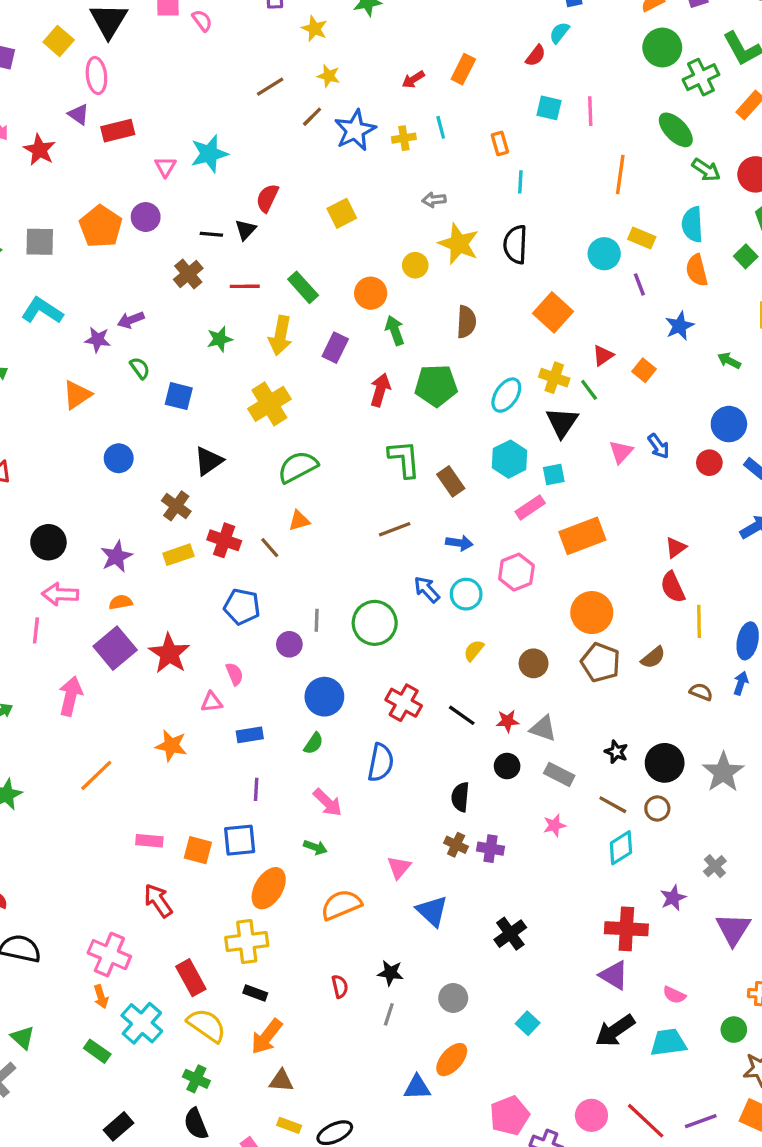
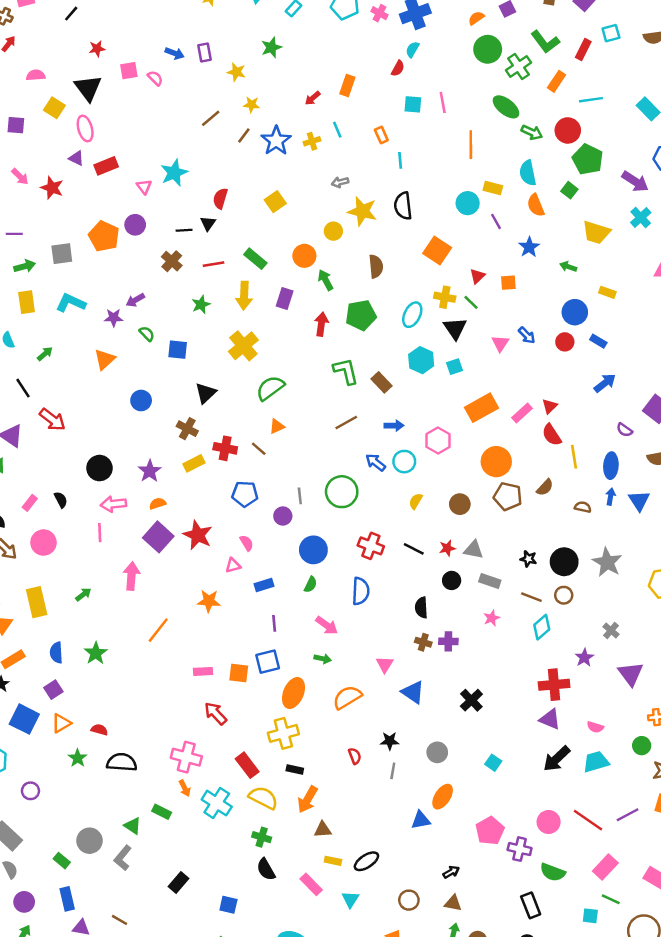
orange square: (644, 370) -> (508, 283), turned -35
pink rectangle: (530, 507) -> (522, 413), moved
green rectangle: (97, 1051) -> (162, 812), moved
black rectangle: (119, 1126) -> (179, 883), moved

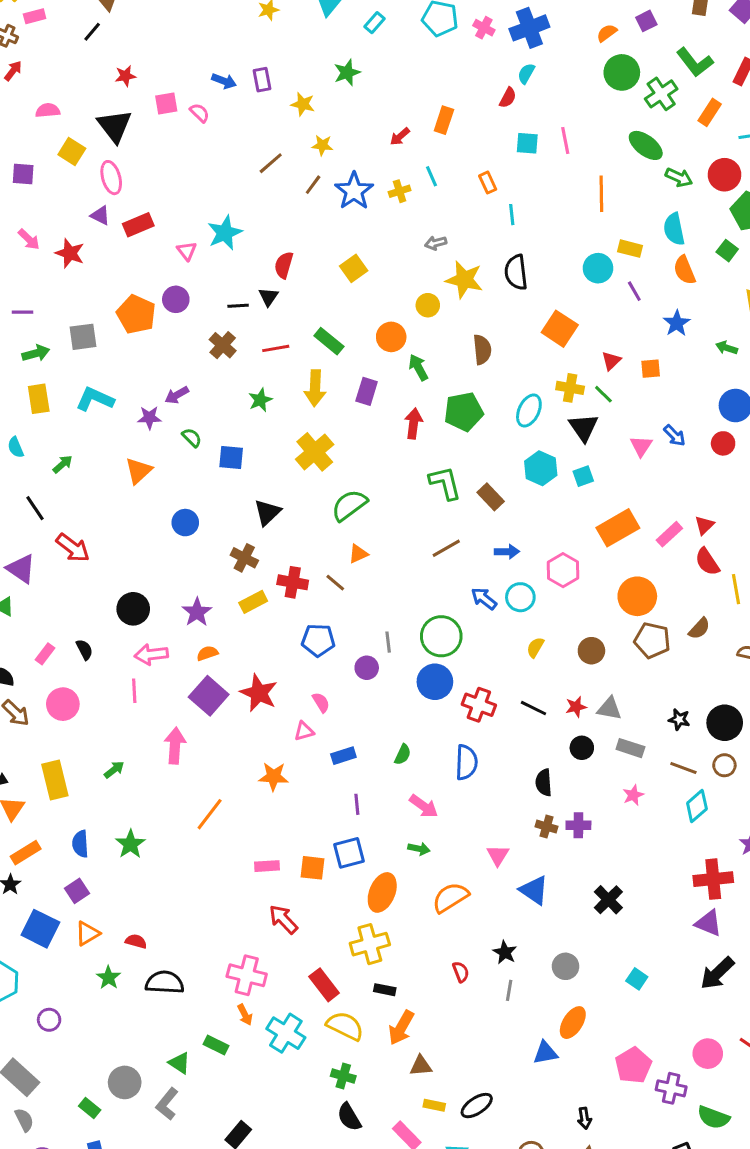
blue circle: (313, 550) -> (435, 682), moved
black star: (390, 741) -> (505, 952), turned 30
black arrow: (451, 872) -> (584, 1118), turned 112

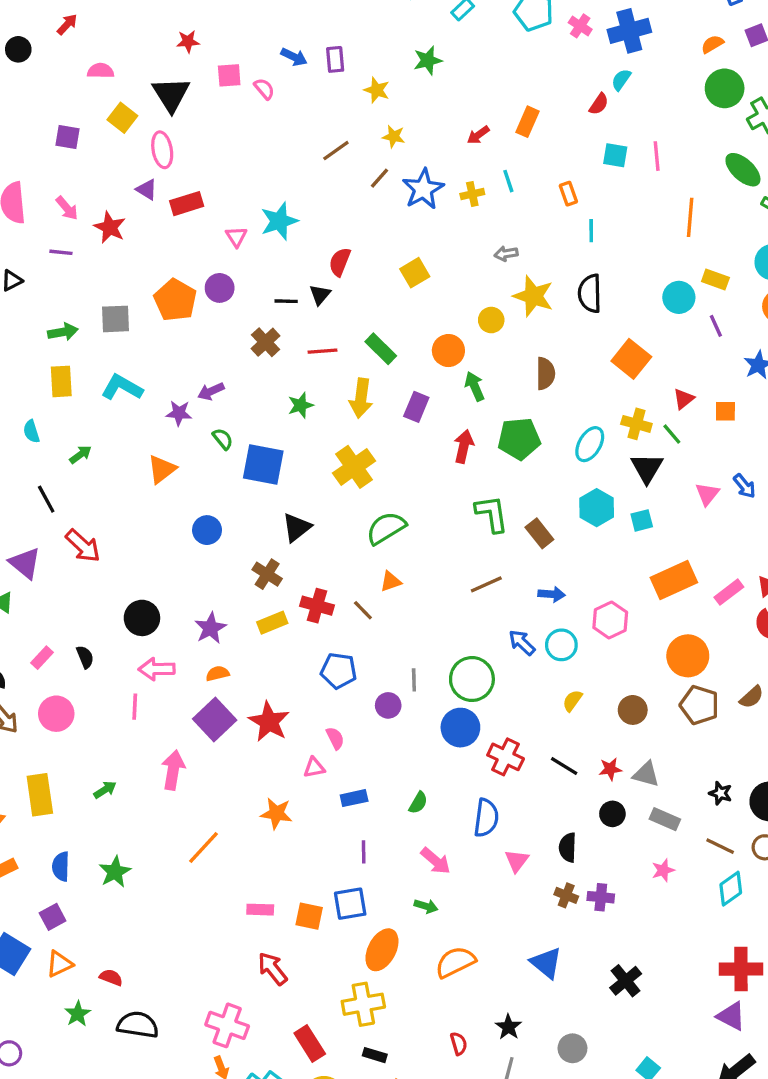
purple line: (22, 312) -> (61, 252), moved
blue square: (231, 458) -> (263, 464), size x1.5
pink triangle: (498, 855) -> (517, 861), moved

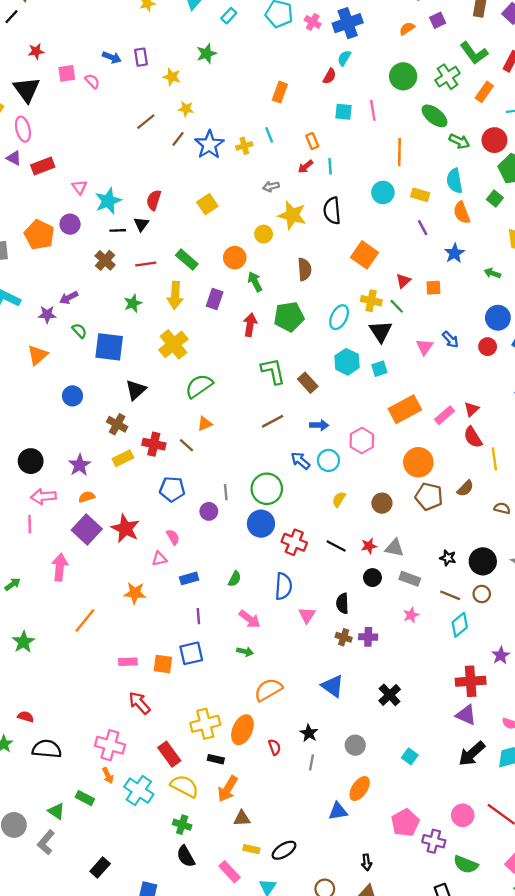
green circle: (725, 88) -> (403, 76), moved
red arrow: (478, 135) -> (306, 167), moved
cyan star: (279, 221) -> (108, 201), moved
cyan circle: (679, 297) -> (383, 192), moved
orange ellipse: (382, 950) -> (242, 730), moved

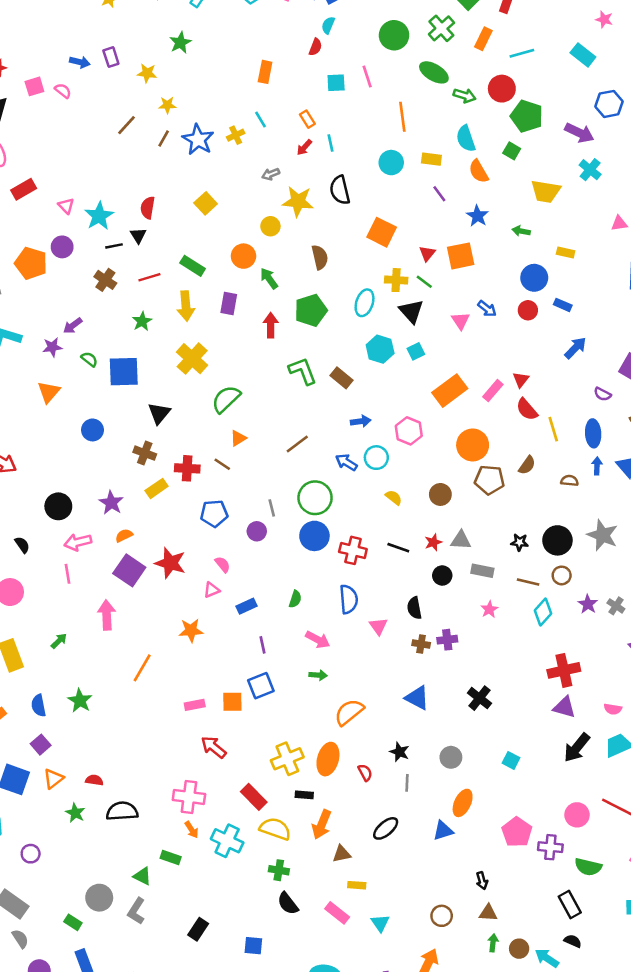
orange square: (433, 288) -> (461, 256), size x1.6
brown line: (273, 421) -> (297, 444), moved
yellow semicircle: (339, 499) -> (394, 497), turned 105
purple star: (501, 655) -> (588, 604), moved
black ellipse: (284, 850) -> (386, 828), moved

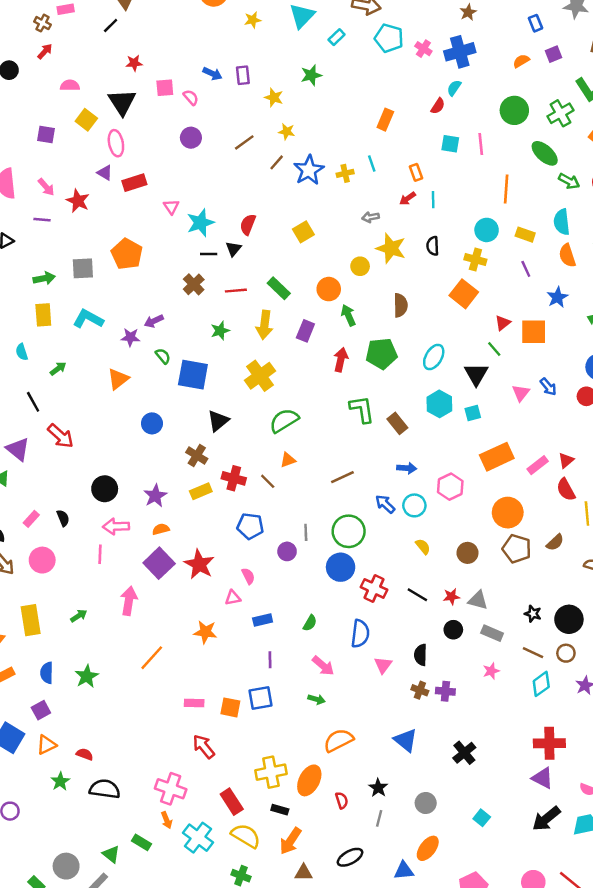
black semicircle: (340, 190) -> (433, 246), size x0.7
purple circle: (62, 247) -> (191, 138), moved
yellow cross: (396, 280) -> (475, 259), moved

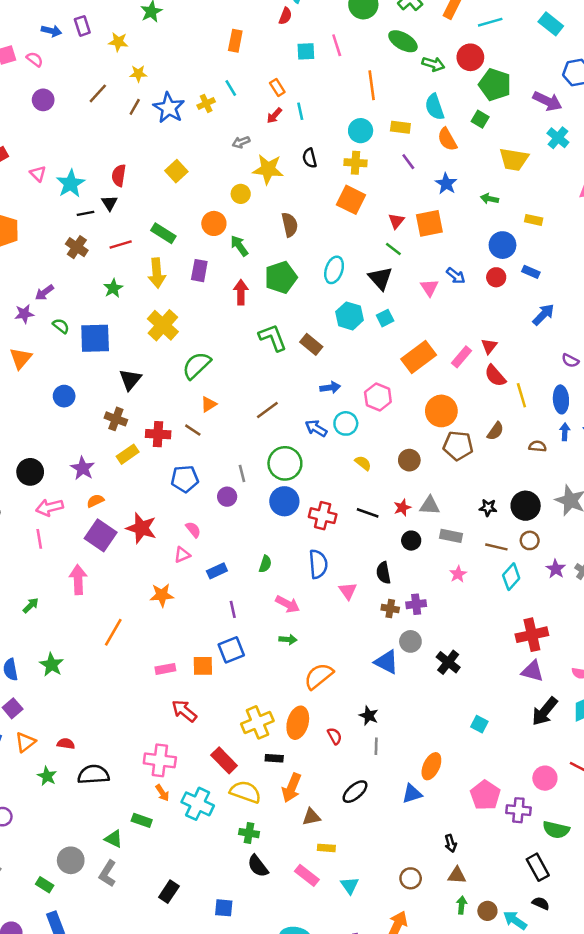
gray circle: (426, 803) -> (410, 641), moved

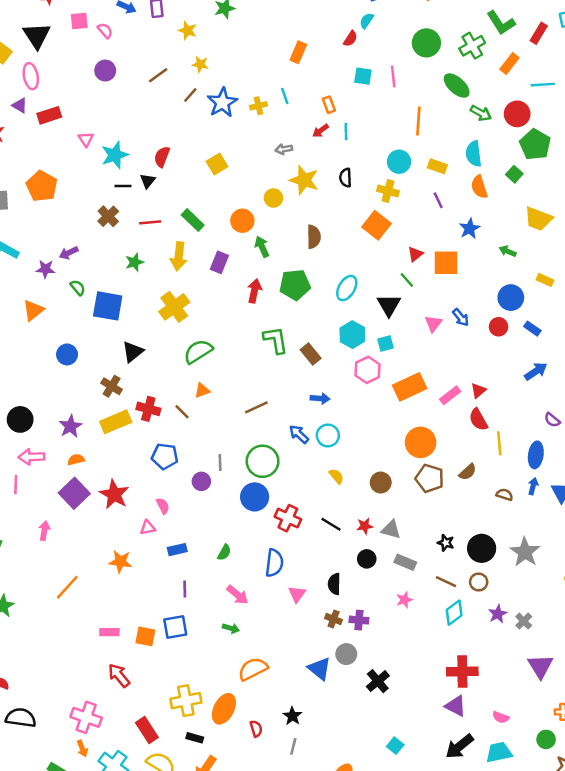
pink hexagon: (378, 397) -> (368, 370), moved
yellow rectangle: (128, 454) -> (116, 422), size x1.4
pink arrow: (78, 580) -> (44, 531), size x0.7

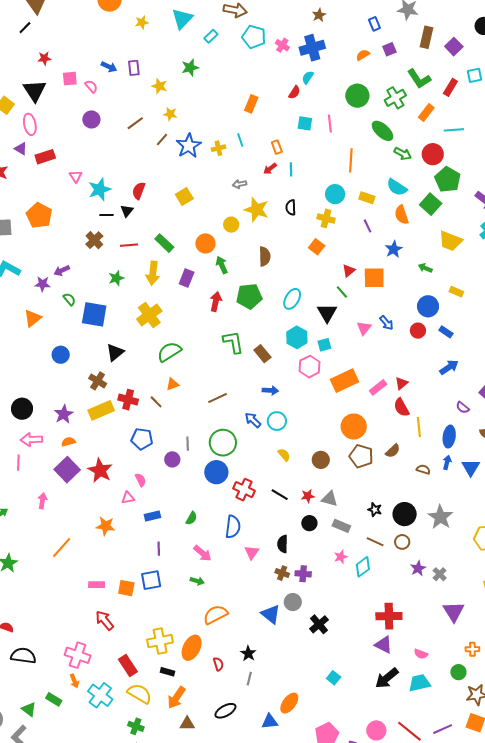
cyan semicircle: (474, 154) -> (397, 187), turned -50
green square: (514, 174) -> (431, 204), size x1.5
orange square: (377, 225) -> (317, 247), size x0.7
cyan diamond: (454, 613) -> (363, 567), moved

